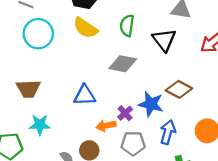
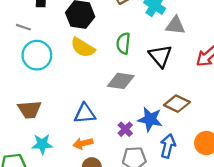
orange arrow: (106, 126) -> (83, 143), moved

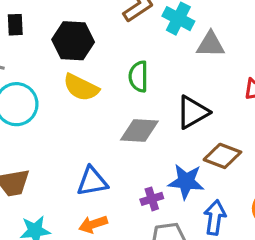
black triangle: (160, 56) -> (193, 112), moved, turned 45
purple cross: (125, 129) -> (152, 199), turned 32

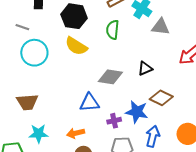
green semicircle: (138, 77) -> (113, 30), moved
black triangle: (193, 112) -> (145, 68), size x0.7
blue triangle: (92, 181) -> (89, 103), moved

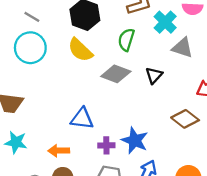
gray line: (22, 27) -> (32, 17), moved
black triangle: (145, 68) -> (154, 75), moved, turned -35
gray diamond: (110, 77) -> (116, 74), moved
brown diamond: (161, 98) -> (185, 119), moved

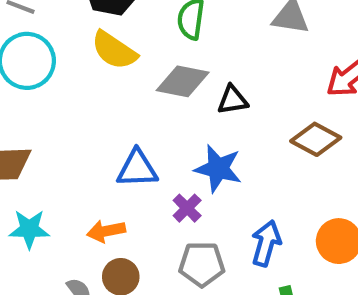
black triangle: (154, 75) -> (233, 100), moved, turned 48
blue star: (135, 140) -> (218, 169), moved
purple cross: (106, 145) -> (187, 208), turned -35

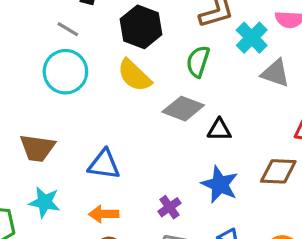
brown diamond: (316, 139) -> (278, 171), turned -36
blue triangle: (137, 169) -> (104, 164), moved
blue star: (218, 169) -> (220, 184), moved

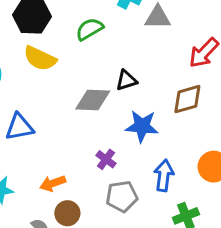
green semicircle: (198, 61) -> (89, 29), turned 60
gray diamond: (183, 109) -> (93, 100), moved
blue triangle: (104, 164) -> (20, 127), moved

